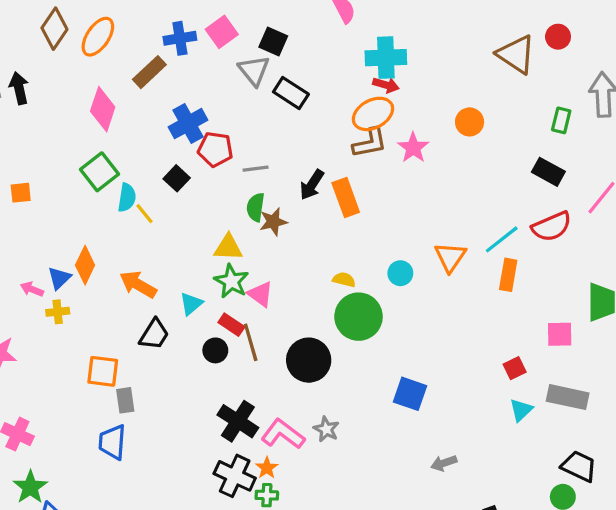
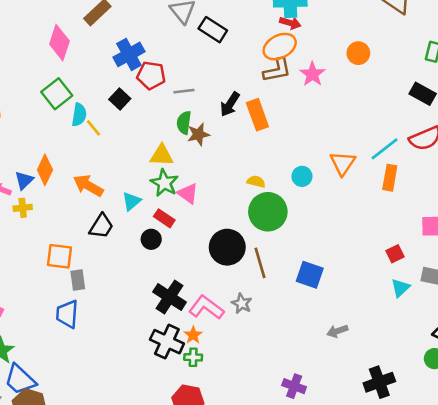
brown line: (251, 342) -> (260, 263), moved

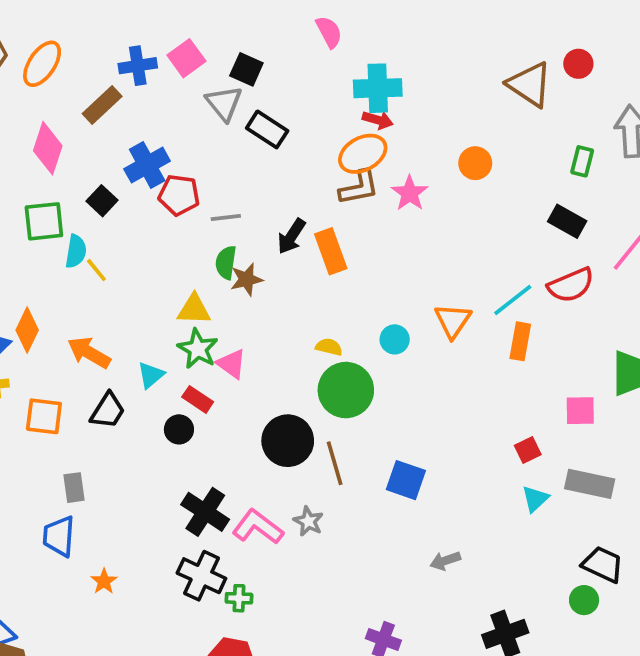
green square: (57, 94) -> (44, 221), turned 32
black square: (120, 99) -> (102, 201), moved
orange square: (59, 256) -> (44, 416), moved
orange star: (193, 335) -> (104, 581), moved

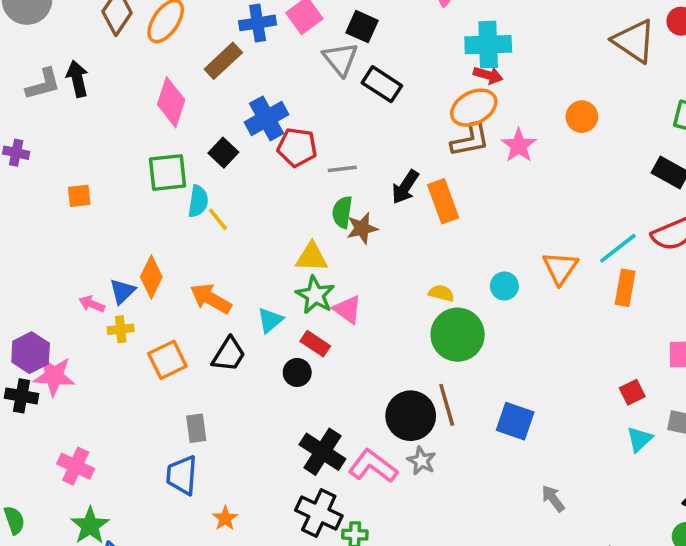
orange square: (44, 416) -> (167, 360), turned -33
black circle: (288, 441) -> (411, 416), moved
gray arrow: (445, 561) -> (553, 499), turned 72

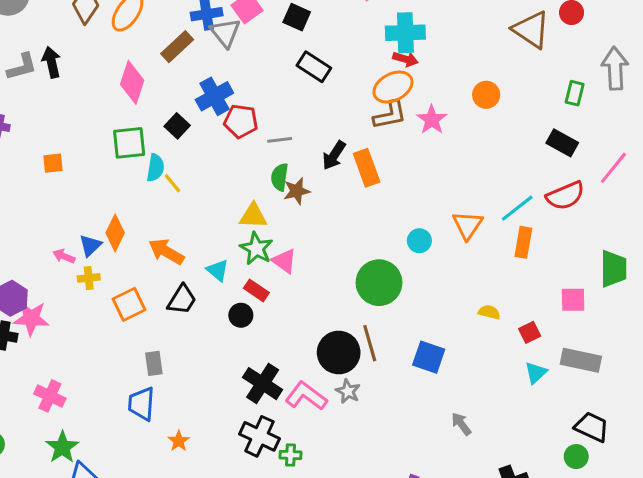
gray triangle: (340, 59) -> (225, 33), moved
yellow semicircle: (441, 293) -> (489, 312), moved
cyan triangle: (270, 320) -> (218, 270), turned -40

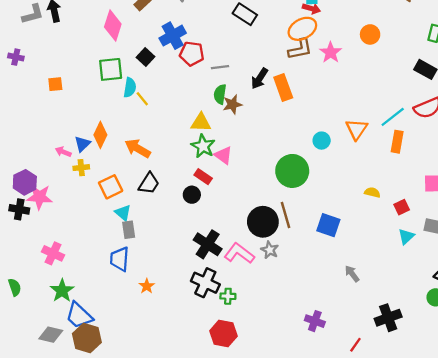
cyan triangle: (218, 270) -> (123, 213), moved

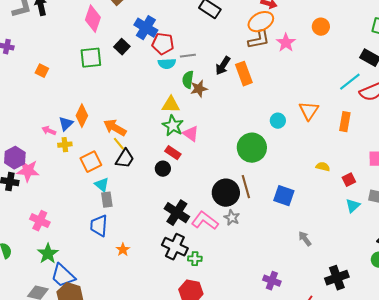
blue cross: (173, 36) -> (146, 28), turned -30
orange square: (55, 84) -> (42, 71), turned 32
cyan semicircle: (130, 87) -> (167, 64), moved, turned 78
yellow line: (142, 99) -> (119, 144), moved
cyan line: (393, 117) -> (350, 82), moved

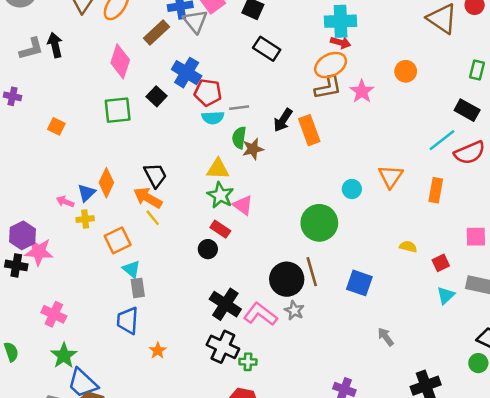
black trapezoid: (125, 159) -> (155, 175), moved, turned -60

